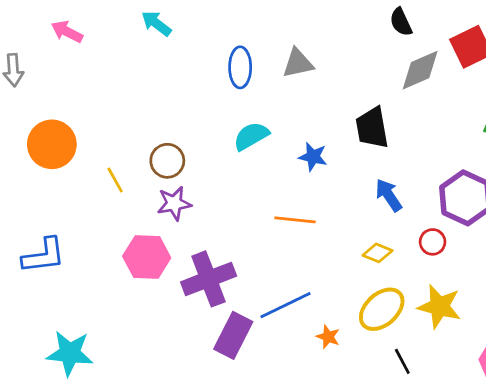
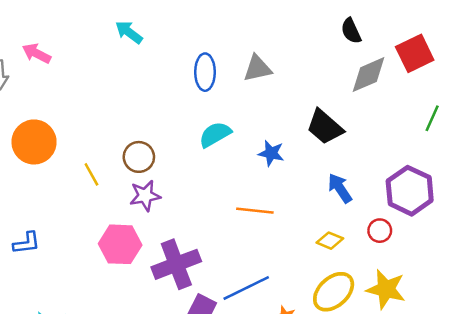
pink arrow: (67, 32) -> (37, 53), moved
black trapezoid: (372, 128) -> (325, 127), turned -39
blue L-shape: (44, 256) -> (27, 243), size x0.7

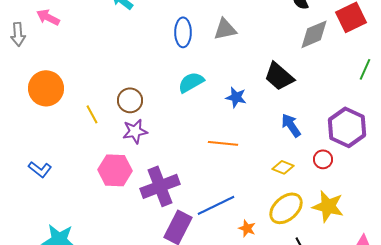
blue L-shape: (27, 243) -> (40, 169), turned 45

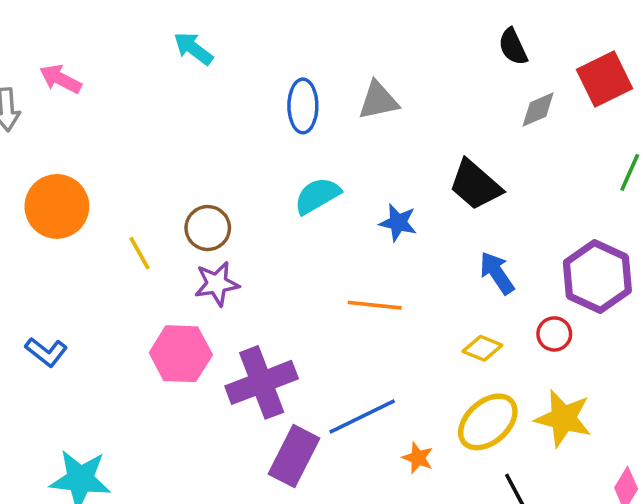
gray diamond: (314, 34) -> (538, 110), size x0.7

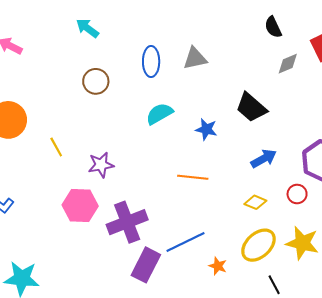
brown circle: (208, 228) -> (96, 81), moved
blue arrow: (497, 273) -> (264, 159), turned 95

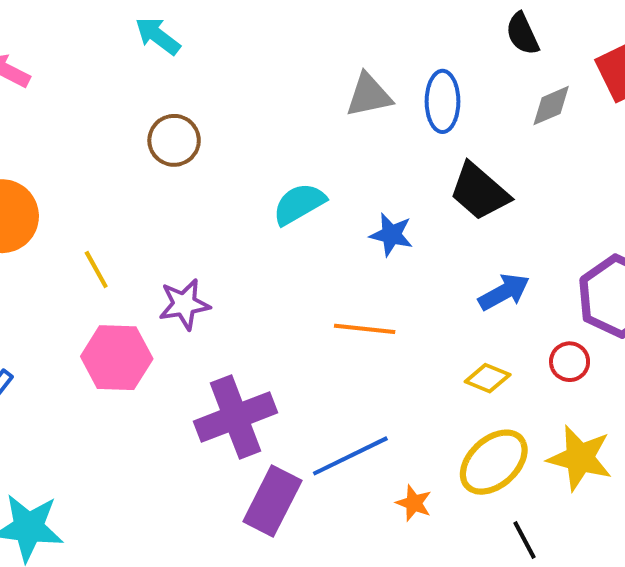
blue ellipse: (151, 62) -> (443, 101), moved
pink hexagon: (80, 205) -> (117, 358), moved

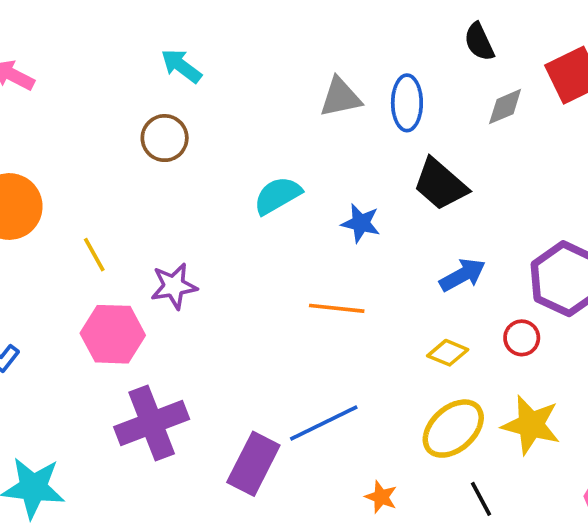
cyan arrow: (158, 36) -> (181, 66), moved
purple cross: (236, 417) -> (152, 423), moved
orange star: (414, 503) -> (381, 497), moved

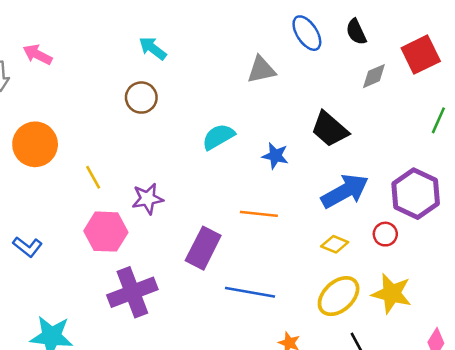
blue ellipse: (407, 103) -> (307, 33), moved, turned -33
blue arrow: (462, 275) -> (345, 191), size x1.5
blue line: (324, 423) -> (250, 292), turned 36
purple rectangle: (253, 464) -> (203, 248), moved

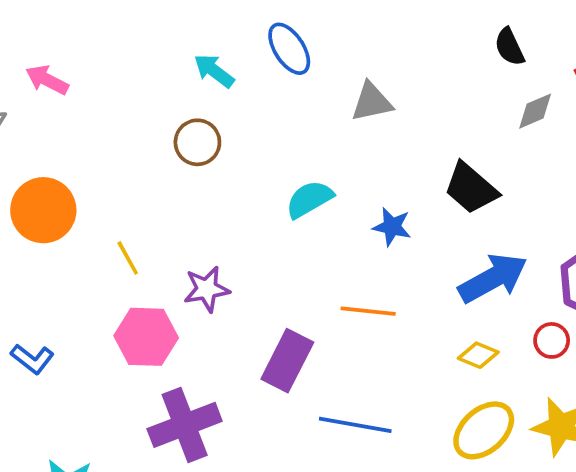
blue ellipse: (307, 33) -> (289, 49), moved

